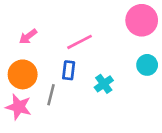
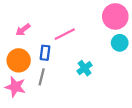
cyan circle: (147, 65) -> (120, 43), moved
blue rectangle: (69, 70) -> (45, 53), moved

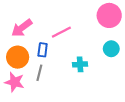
pink arrow: (23, 30) -> (22, 28), size x1.5
cyan circle: (120, 43) -> (111, 49), moved
cyan cross: (85, 68) -> (80, 64), turned 32

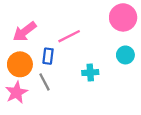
gray line: (39, 73) -> (45, 82), turned -42
pink star: (14, 82) -> (16, 92), turned 30

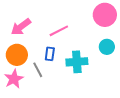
blue rectangle: (48, 56) -> (50, 54), moved
cyan cross: (90, 73) -> (77, 62), size x1.5

